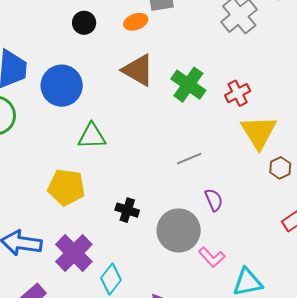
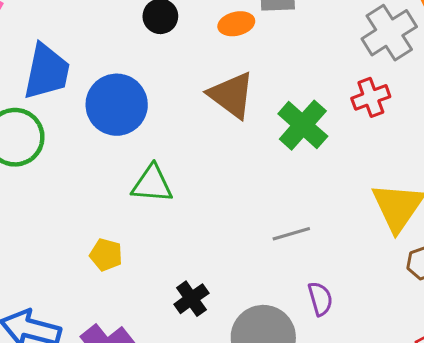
red cross: (238, 93) -> (371, 97), moved
yellow pentagon: (66, 187) -> (106, 255), size x0.6
black cross: (127, 210) -> (191, 299), turned 30

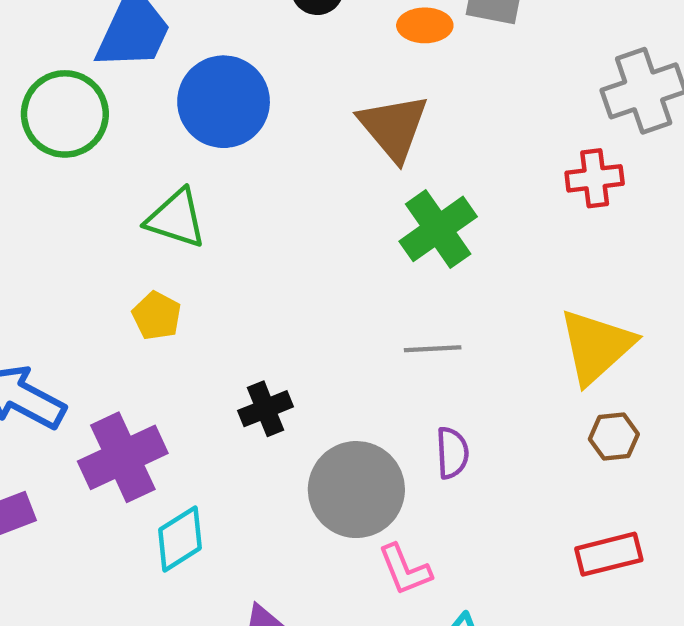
green cross: (303, 125) -> (438, 229), moved
green triangle: (152, 184) -> (176, 219), moved

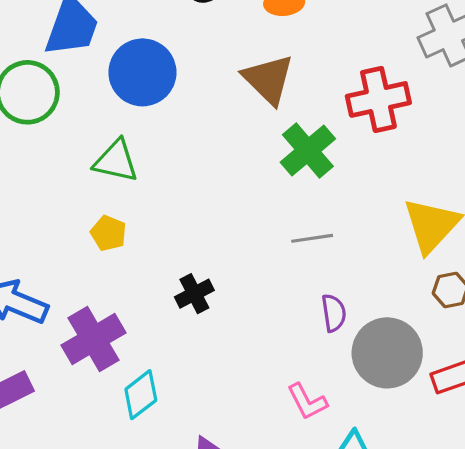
red cross: (595, 178) -> (378, 99), moved, size x1.5
gray circle: (356, 490) -> (387, 353), moved

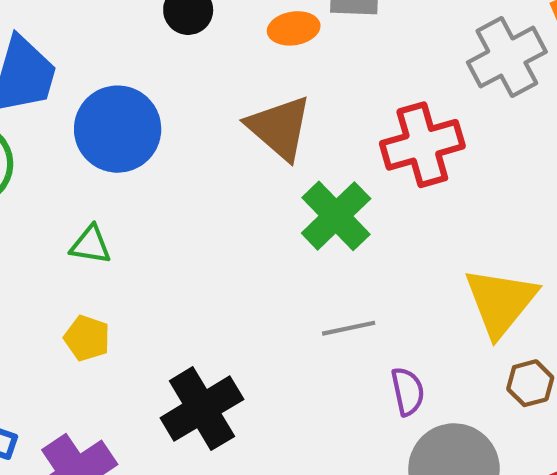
green triangle: (116, 161) -> (91, 245), size x0.7
black cross: (194, 294) -> (202, 409), size x1.6
purple semicircle: (334, 313) -> (408, 391), moved

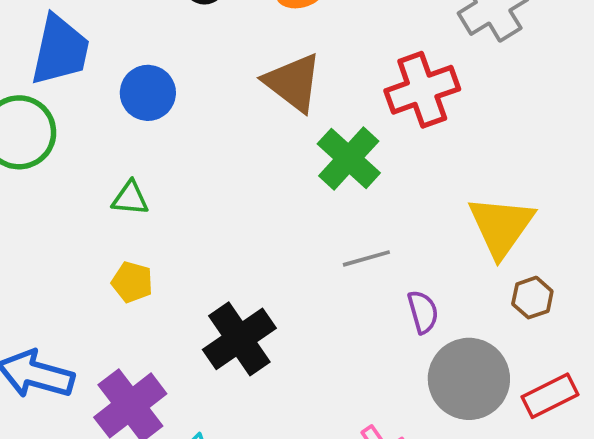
blue circle: (118, 129) -> (148, 93), size x0.7

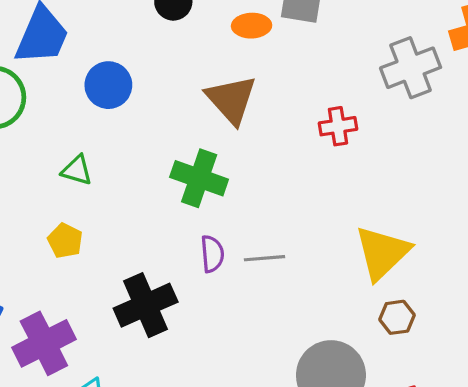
red cross: (422, 90) -> (338, 126), size x0.6
green cross: (349, 158) -> (199, 178), moved, turned -34
purple semicircle: (423, 312) -> (212, 254), moved

